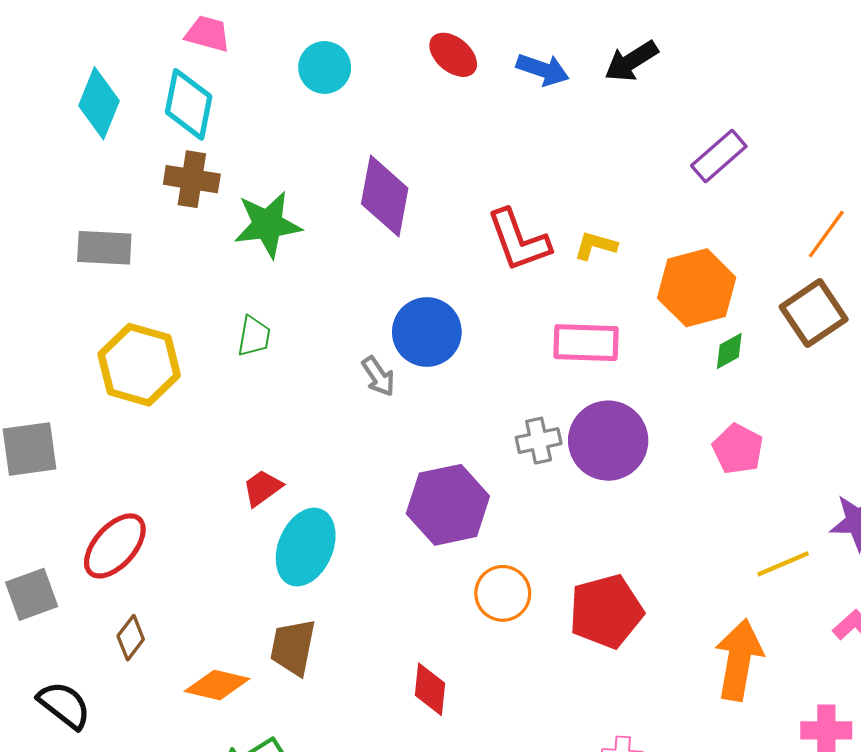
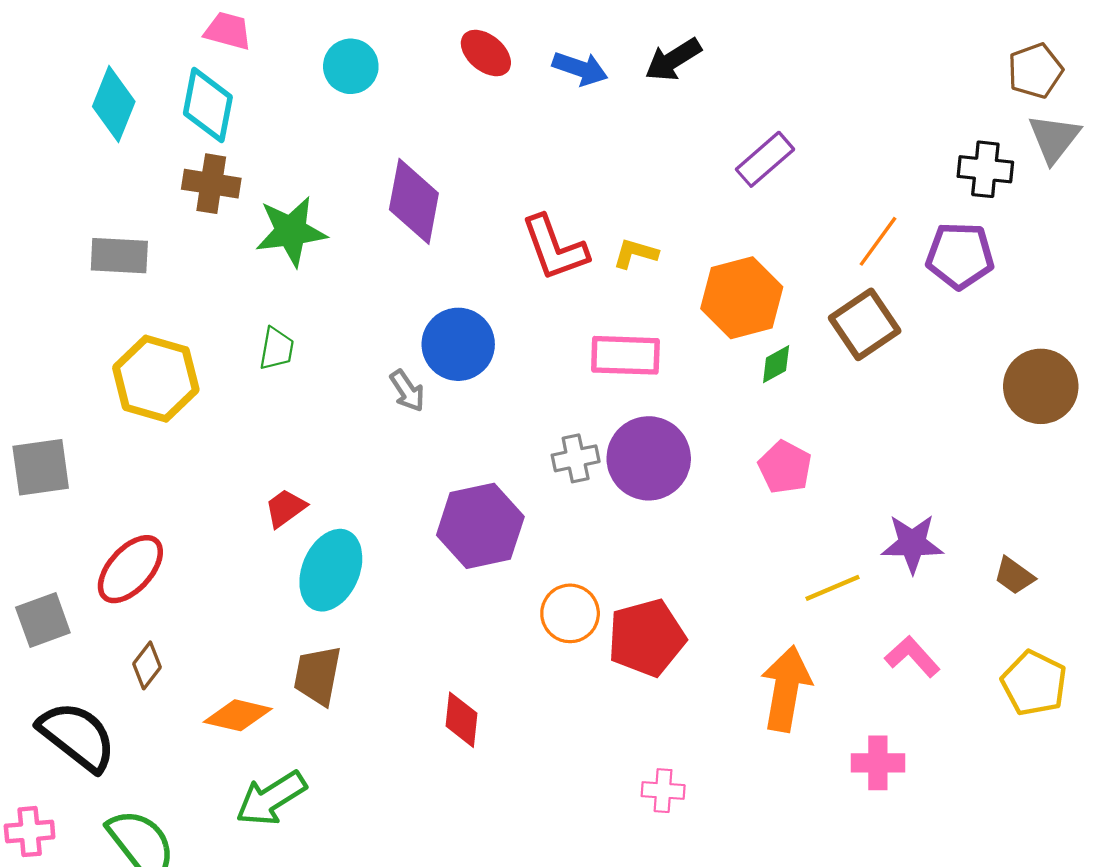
orange circle: (503, 593) -> (570, 613), moved
black semicircle: (64, 705) -> (77, 736), size x1.4

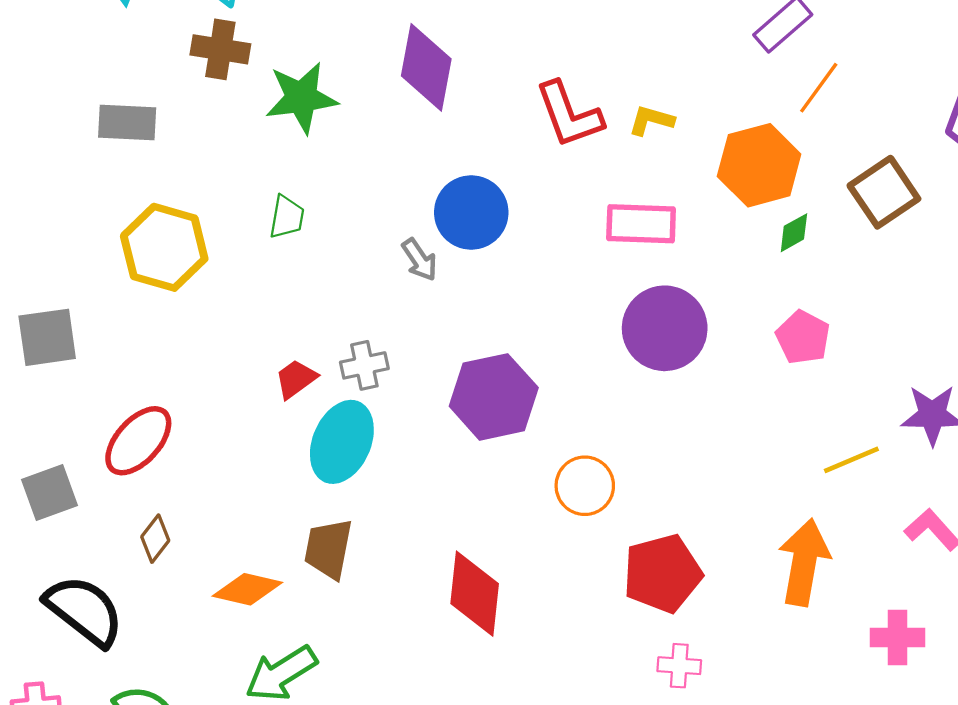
orange line: (878, 241) -> (819, 88), moved
gray cross: (576, 458) -> (364, 365), moved
red pentagon: (646, 638) -> (662, 573), moved
red diamond: (462, 720) -> (475, 594), size x1.5

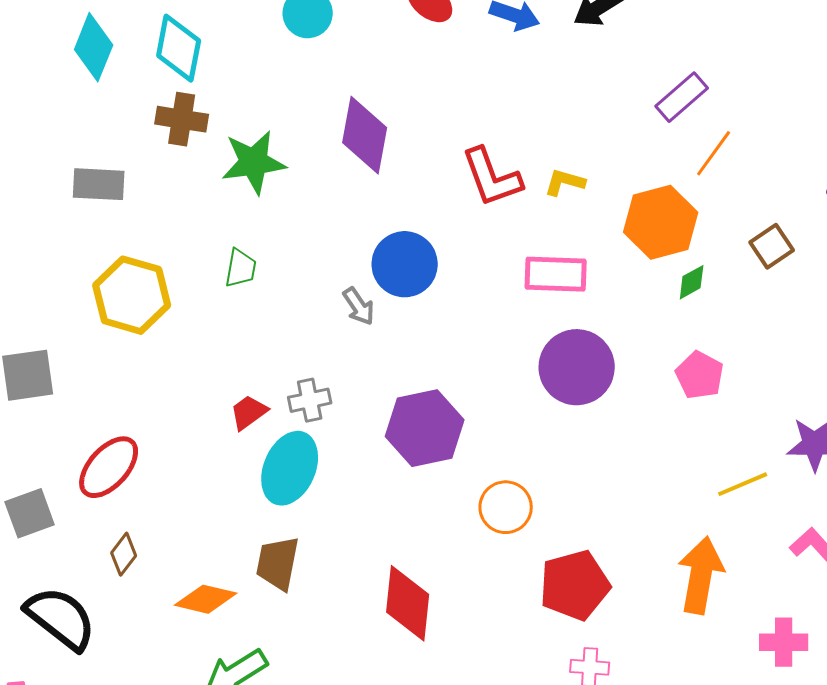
brown square: (884, 192) -> (772, 246), size x0.7

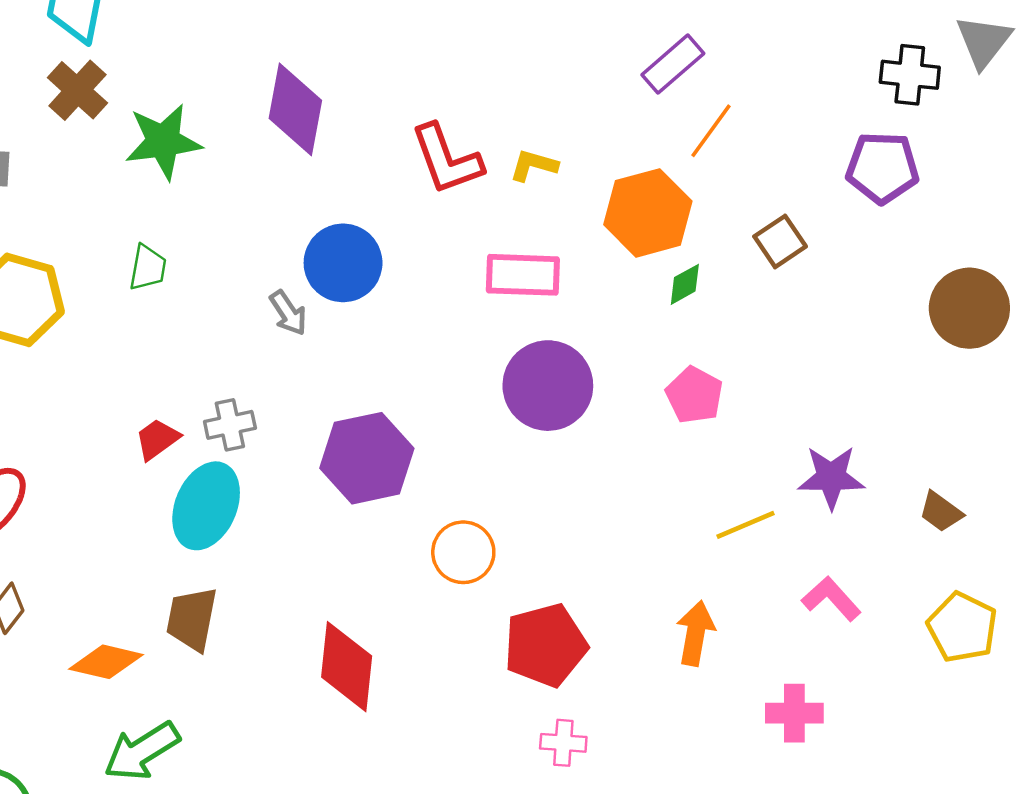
brown cross: (182, 119) -> (77, 90), turned 33
orange arrow: (701, 575) -> (696, 633), size x0.7

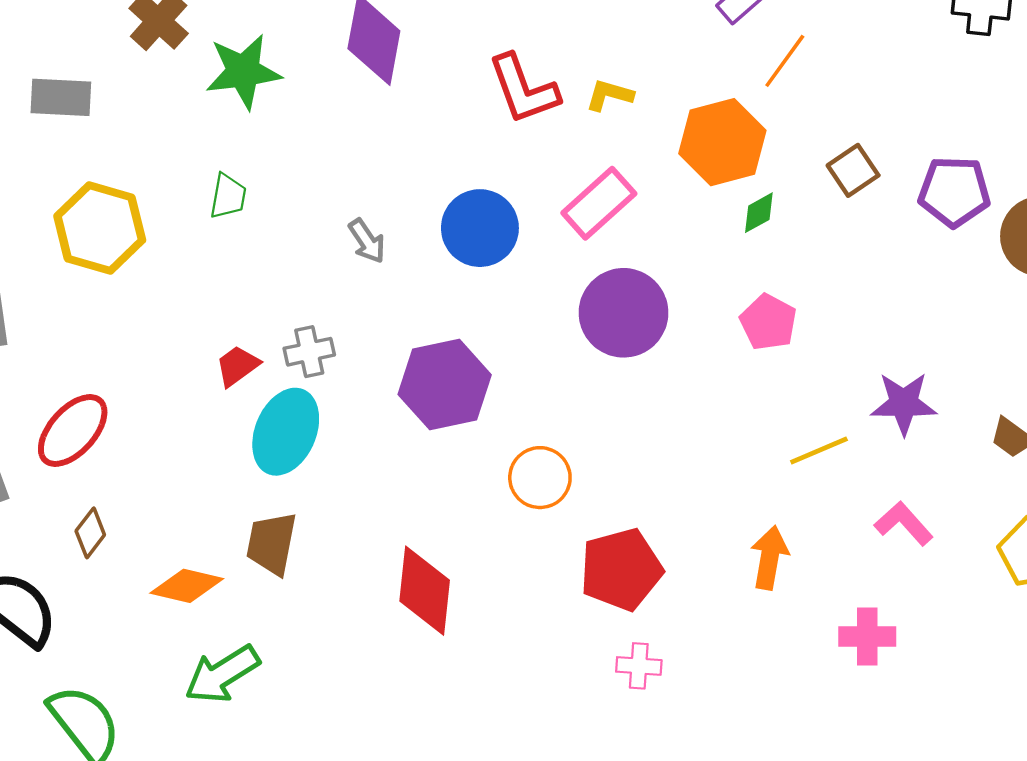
purple pentagon: (882, 168) -> (954, 192), moved
blue circle: (343, 263) -> (480, 228), moved
pink rectangle: (523, 275) -> (599, 203), turned -44

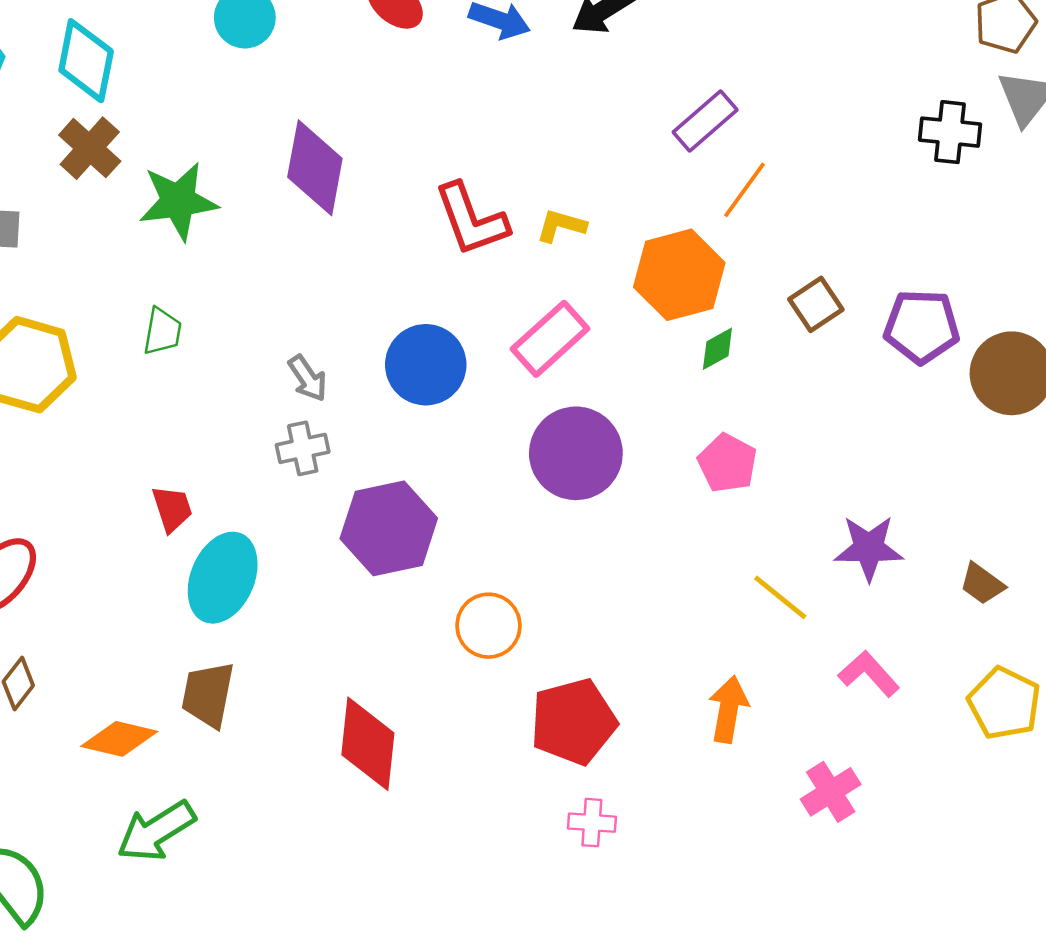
gray cross: (309, 352) -> (303, 448), moved
red trapezoid: (237, 366) -> (172, 509), turned 108
yellow line: (819, 451) -> (780, 597), turned 62
pink cross: (867, 636) -> (831, 792), turned -32

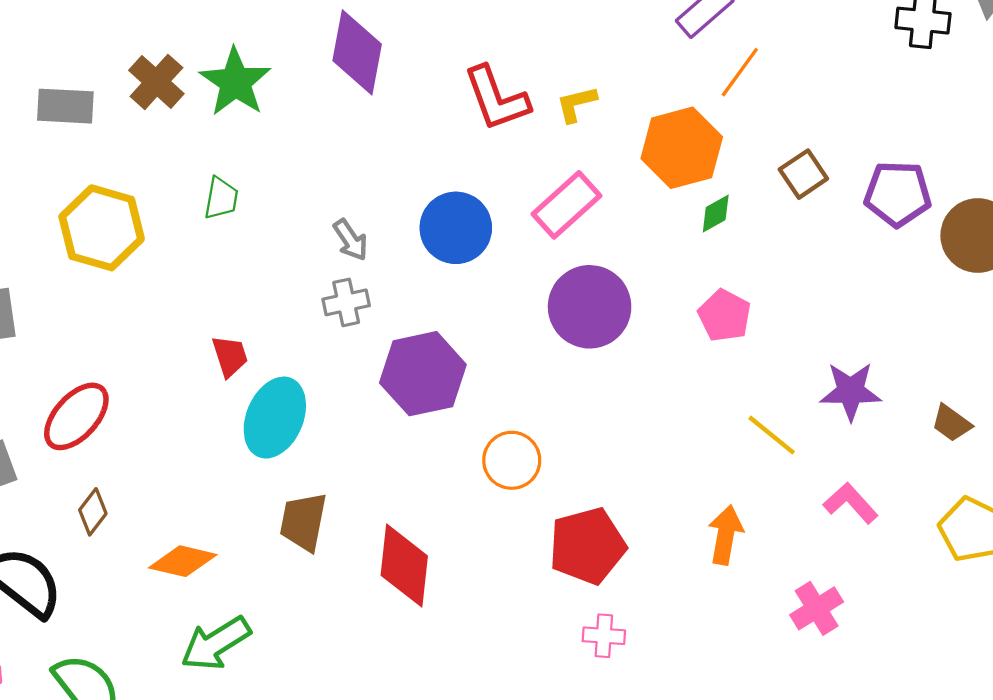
brown cross: (90, 148) -> (156, 82), moved
green star: (178, 201) -> (235, 82), turned -30
yellow L-shape: (561, 226) -> (576, 104), turned -30
brown trapezoid: (208, 695) -> (303, 522), moved

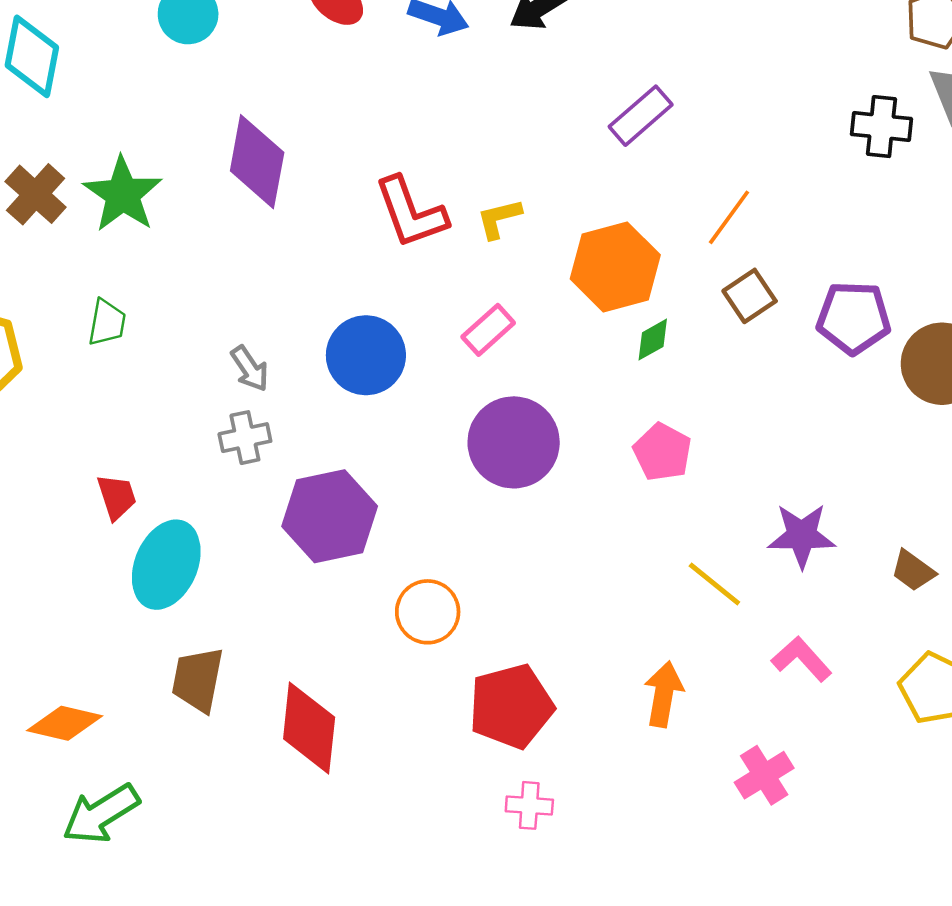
orange line: (740, 72) -> (729, 217), moved
pink rectangle: (567, 205) -> (488, 330), size x0.7

